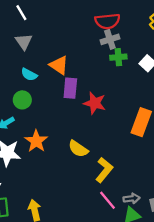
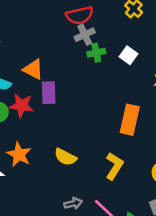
red star: (95, 103) -> (22, 106), moved
yellow L-shape: (104, 170) -> (114, 166), moved
gray arrow: (132, 198) -> (73, 203), moved

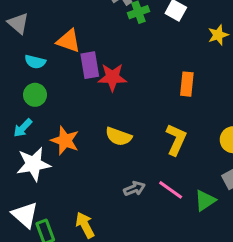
red star: (22, 106) -> (112, 77), moved
orange rectangle: (130, 120) -> (187, 84), size x0.7

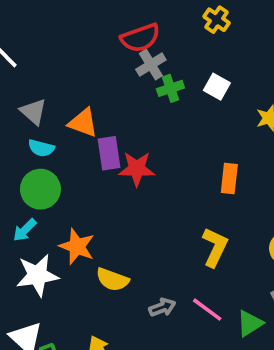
gray triangle: (18, 23) -> (33, 112), moved
green circle: (35, 95) -> (40, 189), size x1.4
yellow semicircle: (119, 137) -> (112, 280), moved

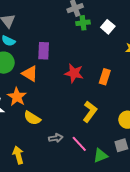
orange triangle: (83, 123) -> (30, 74), moved
red star: (137, 169) -> (74, 73), moved

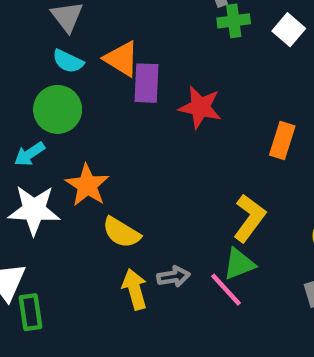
red star: (74, 73) -> (200, 107), moved
orange triangle: (30, 74) -> (122, 59), moved
yellow arrow: (18, 155) -> (135, 289), moved
green triangle: (100, 156) -> (239, 264), moved

